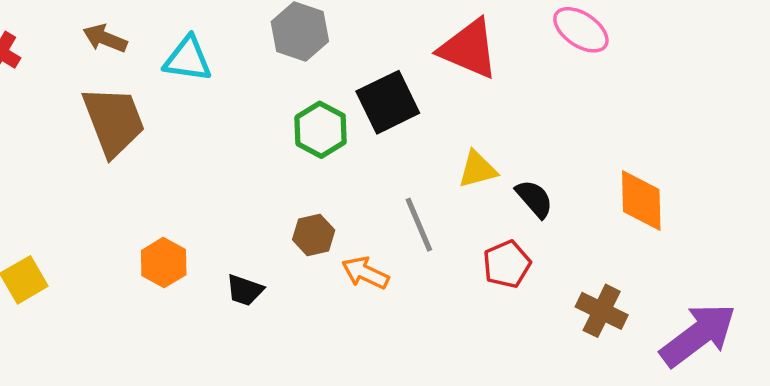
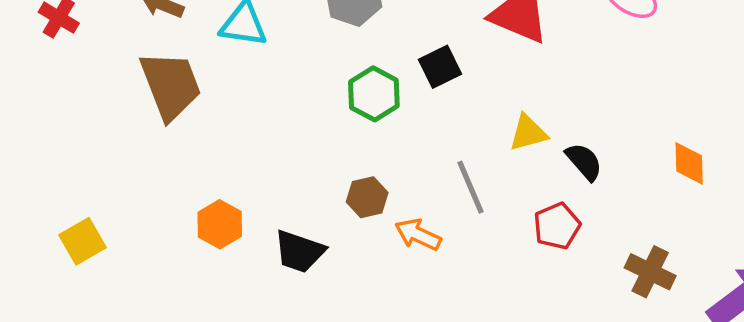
black square: (388, 102) -> (440, 67), size x0.7
orange diamond: (641, 200) -> (689, 163), size x0.7
black trapezoid: (245, 290) -> (299, 251), size x1.4

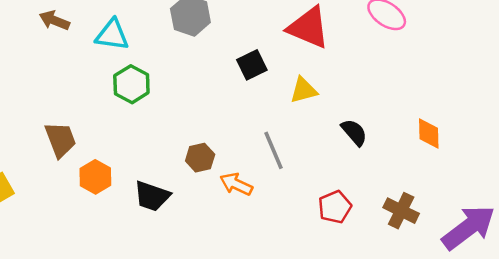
brown trapezoid: (171, 85) -> (60, 140), moved, size x0.7
green hexagon: (374, 94) -> (131, 84), moved
yellow triangle: (528, 133) -> (304, 90), moved
red pentagon: (557, 226) -> (335, 207), moved

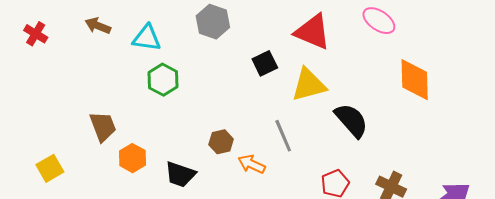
yellow triangle: (304, 90) -> (309, 85), size x1.5
black semicircle: (354, 132) -> (351, 120), size x1.5
orange diamond: (429, 134) -> (415, 80), moved, size x1.6

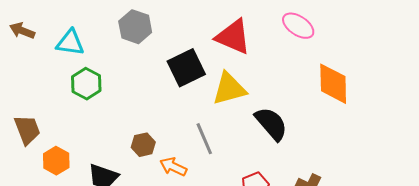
black square: (265, 63) -> (186, 68), size x1.5

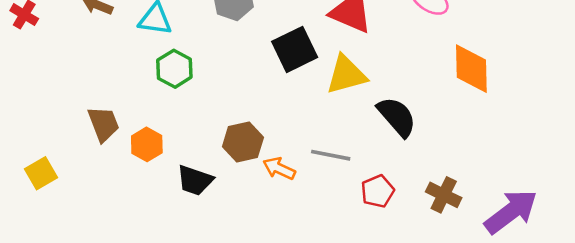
gray line: (204, 139) -> (331, 155), moved, turned -56
brown hexagon: (143, 145) -> (243, 142), size x1.4
orange hexagon: (56, 161) -> (147, 144), moved

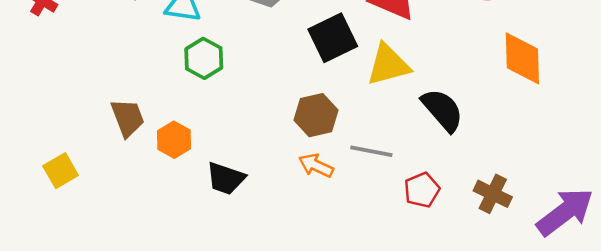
brown hexagon: (243, 142) -> (316, 115), moved

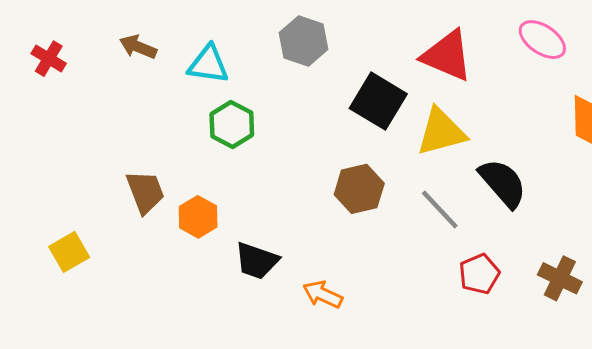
black square: (333, 38) -> (378, 101), turned -33
gray line: (371, 151) -> (440, 209), moved, turned 36
orange arrow: (316, 165) -> (323, 294), moved

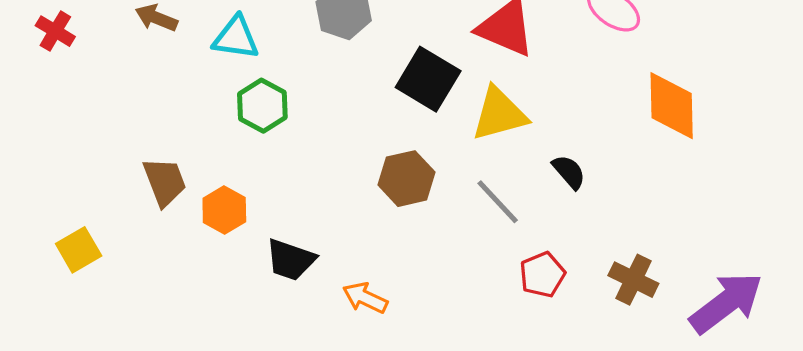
black semicircle: (503, 183) -> (569, 172), size x0.6

